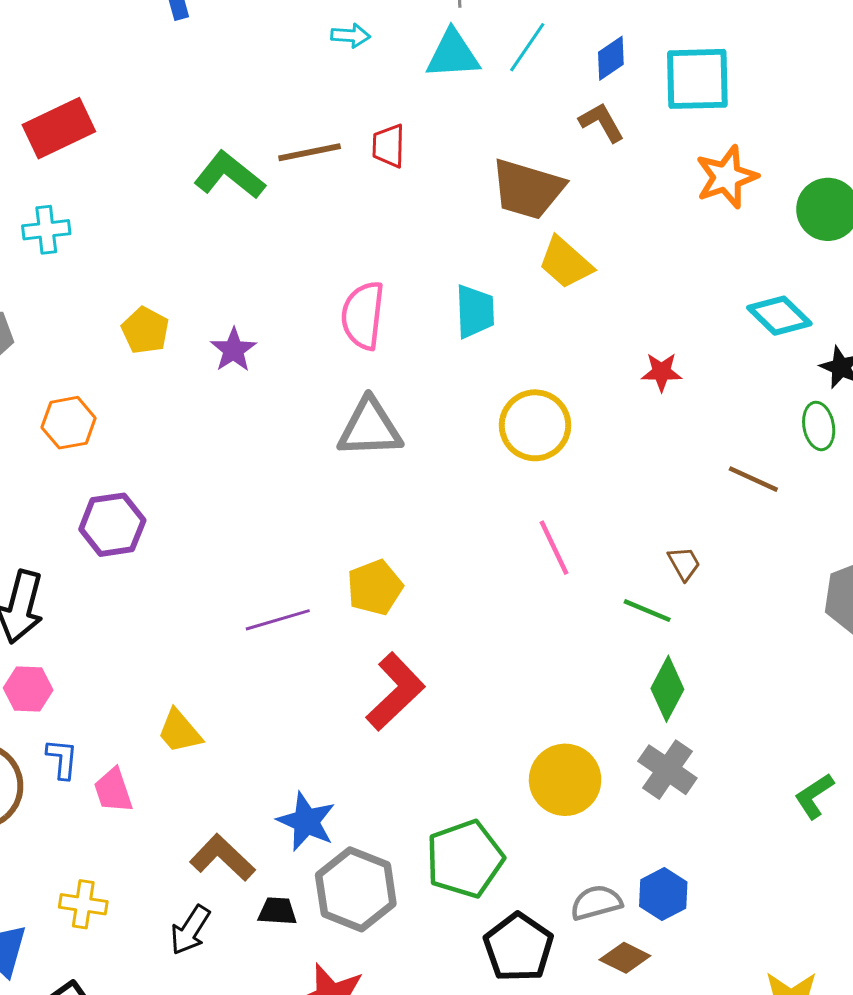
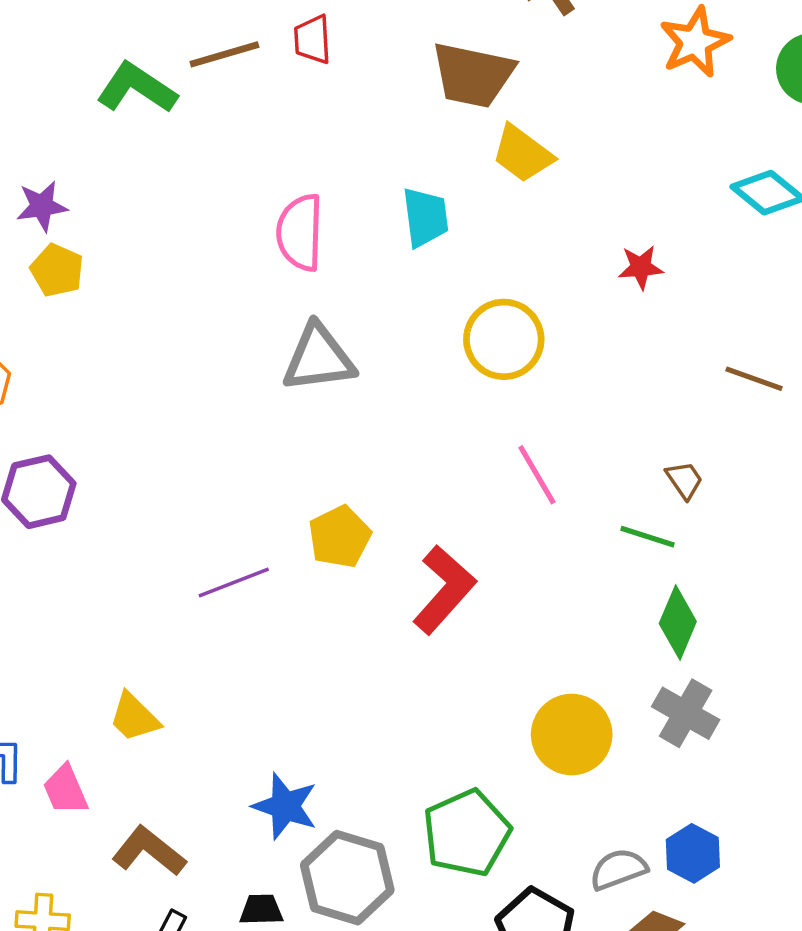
purple star: (233, 350) -> (42, 206), moved, turned 30
red L-shape: (395, 692) -> (444, 590), moved
brown L-shape: (222, 858) -> (149, 851), moved

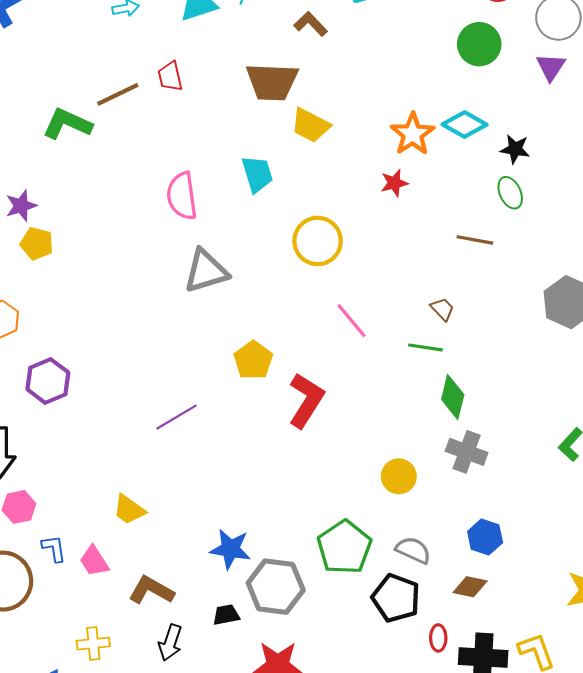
orange star: (695, 42) -> (412, 134), moved
yellow pentagon: (340, 537) -> (253, 360), moved
yellow circle: (572, 734) -> (399, 476), size x0.7
gray semicircle: (618, 869) -> (413, 550), moved, turned 54

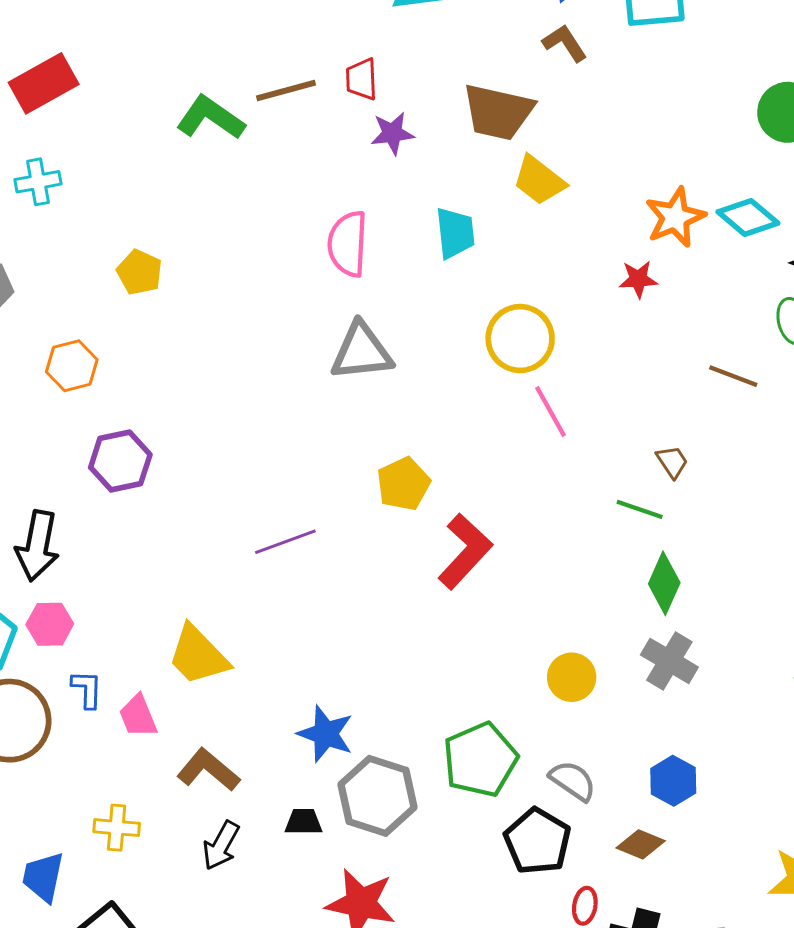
purple star: (21, 206) -> (392, 133), moved
pink line: (351, 321) -> (551, 412), moved
yellow trapezoid: (129, 510) -> (198, 655), size x1.4

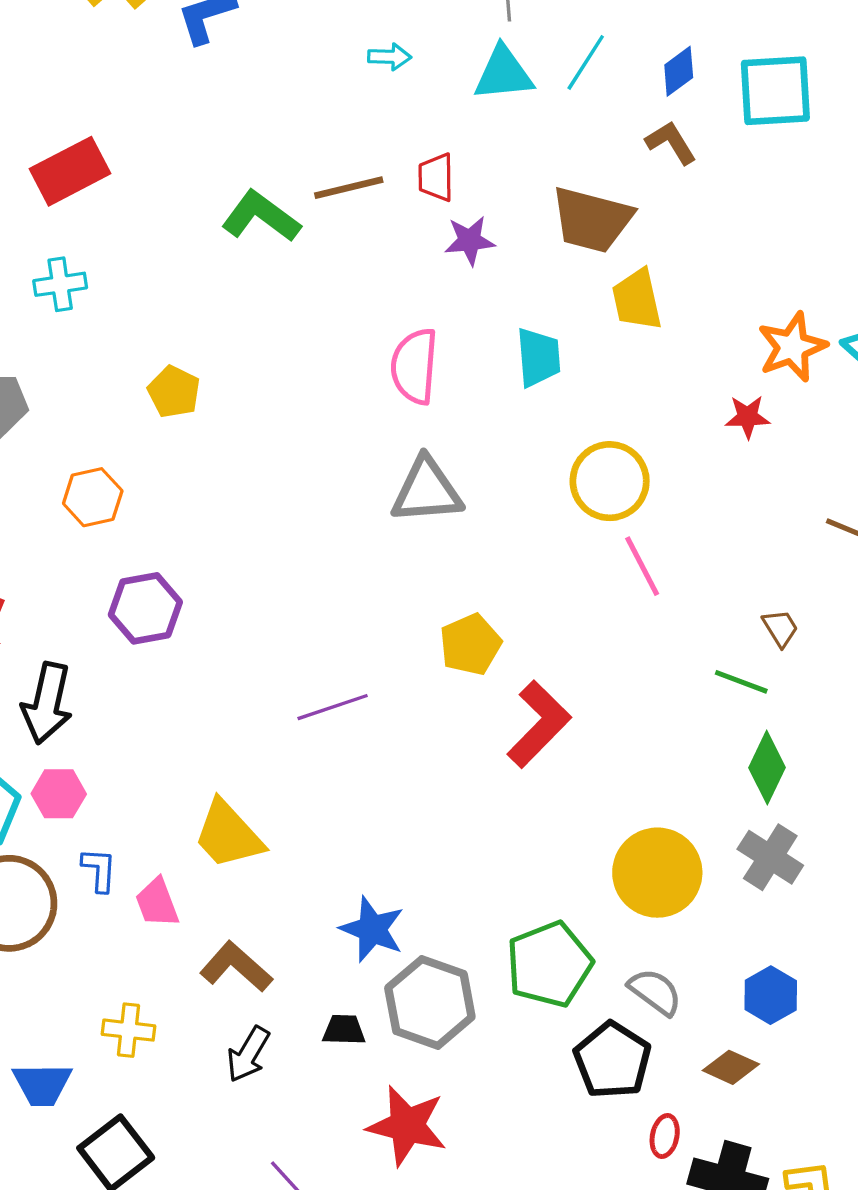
yellow trapezoid: (539, 180) -> (637, 300), turned 38
yellow circle: (572, 677) -> (657, 873), size x1.6
blue trapezoid: (43, 877) -> (42, 1084), turned -104

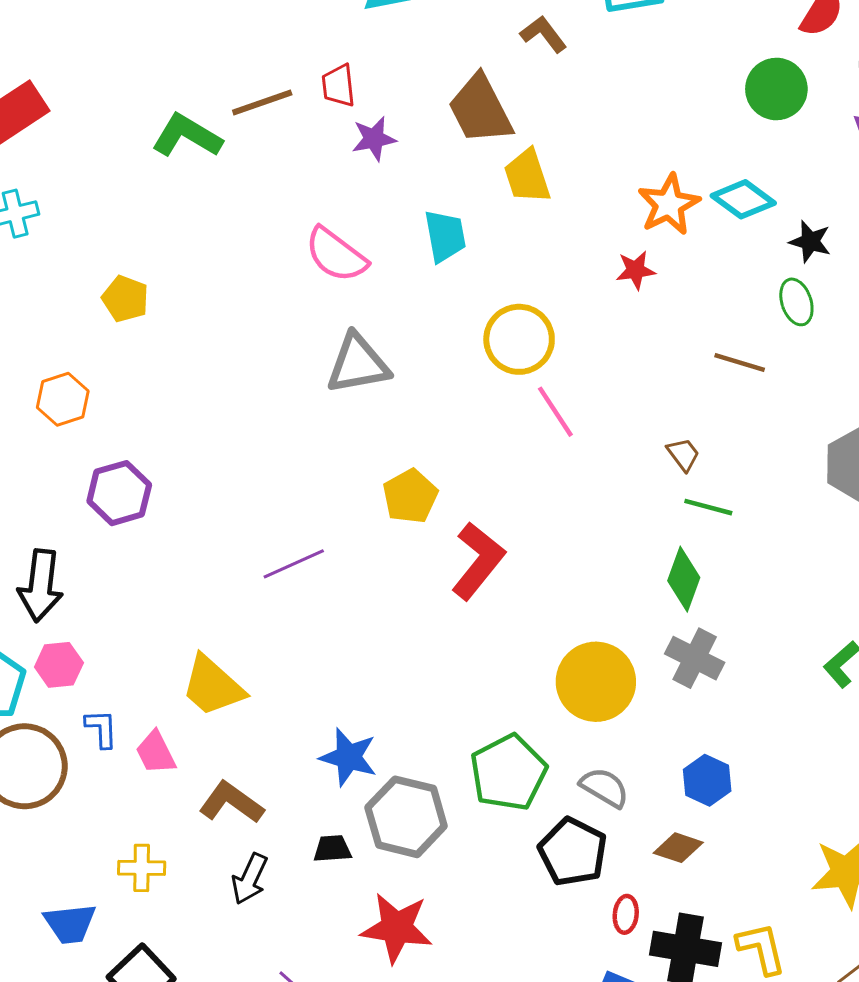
brown trapezoid: (592, 220) -> (480, 109), turned 54
pink semicircle: (414, 366) -> (336, 255), turned -52
green line: (741, 682) -> (708, 507), moved

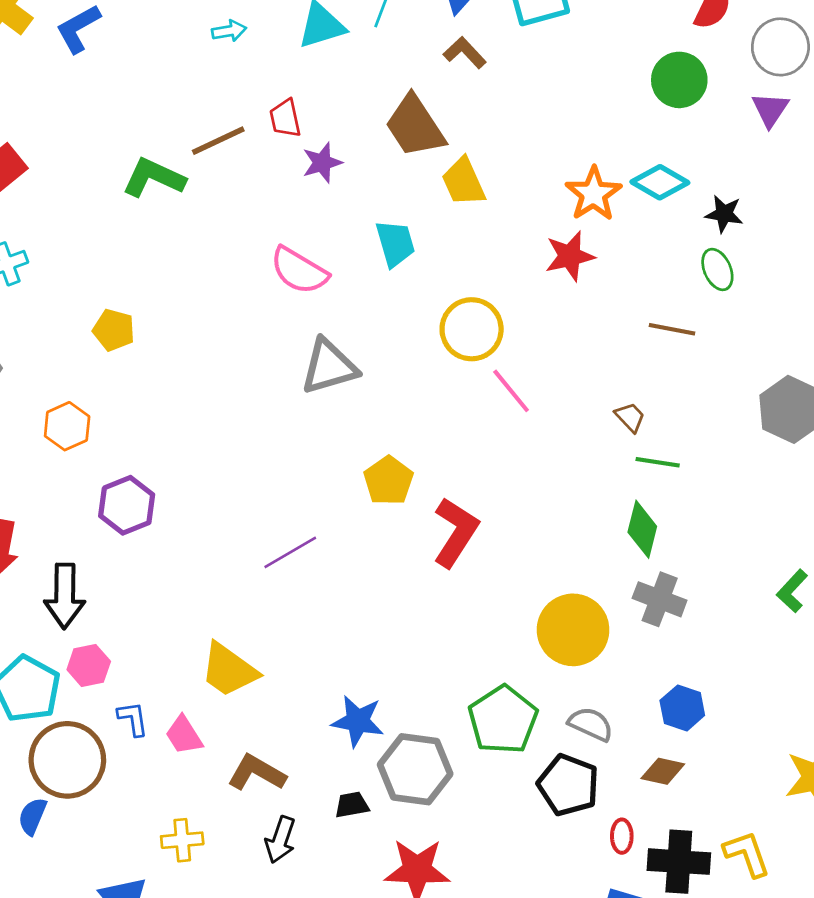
red star: (636, 270) -> (570, 256), size x1.4

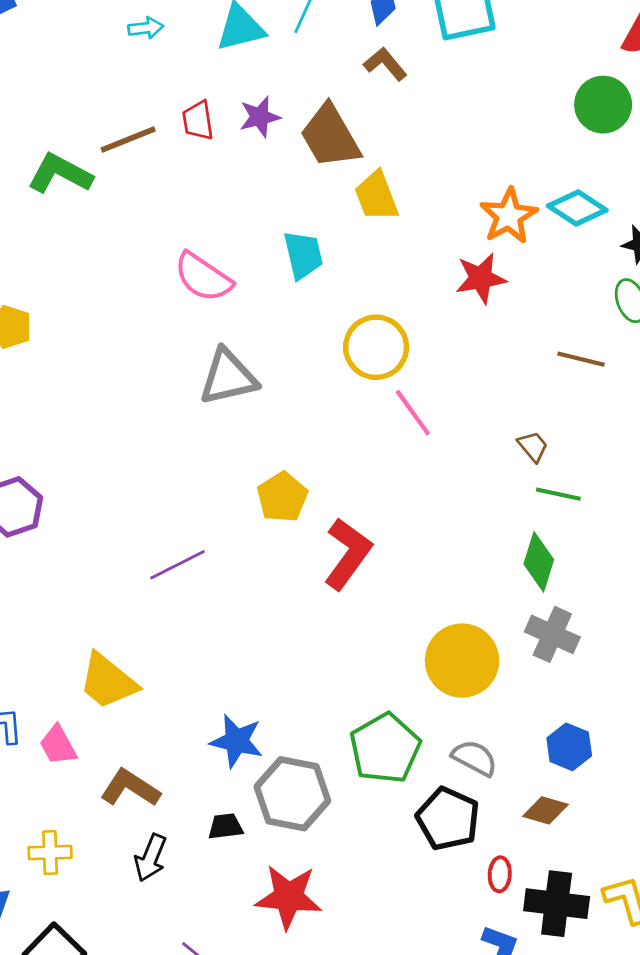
purple star: (322, 163) -> (260, 117), moved

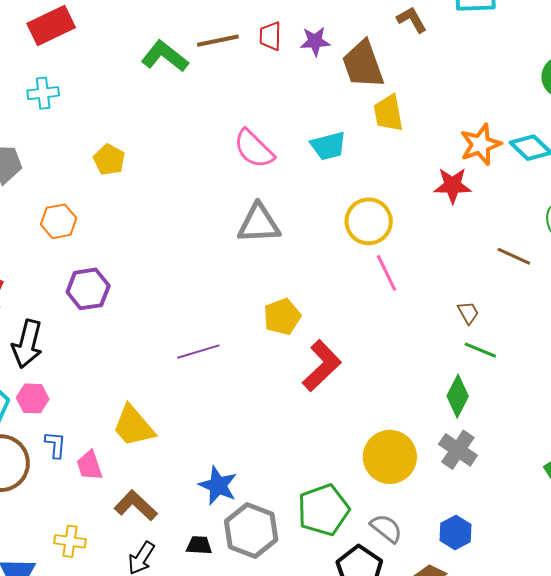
cyan trapezoid: (303, 255) -> (328, 146), turned 78

